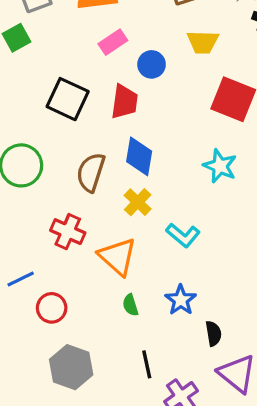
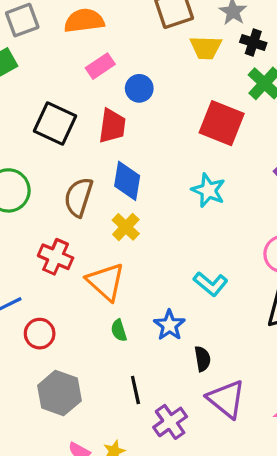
yellow trapezoid: (203, 42) -> (206, 48), moved
cyan L-shape: (183, 235) -> (211, 284), moved

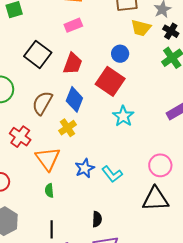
blue circle: (139, 88) -> (120, 54), moved
red square: (222, 123) -> (110, 81), moved
blue star: (169, 325) -> (85, 168), moved

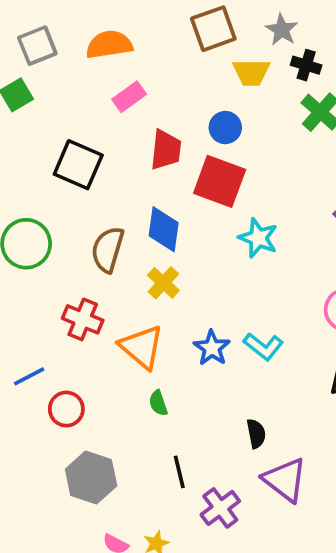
red trapezoid: (73, 64) -> (166, 150), moved

